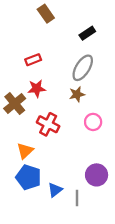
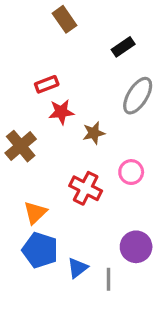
gray ellipse: (83, 68) -> (138, 96), moved
red star: (37, 89) -> (61, 112), moved
brown star: (77, 94) -> (94, 133), moved
red cross: (48, 124) -> (86, 188), moved

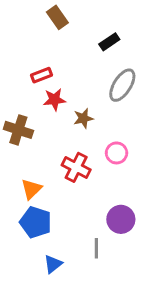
brown cross: (21, 146) -> (18, 130), turned -32
blue triangle: (78, 268) -> (53, 264), moved

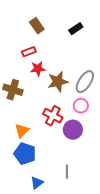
brown rectangle: (57, 17) -> (37, 26), moved
gray ellipse: (122, 85) -> (85, 82), moved
brown star: (83, 118) -> (58, 82), size x1.5
purple circle: (121, 219) -> (73, 130), moved

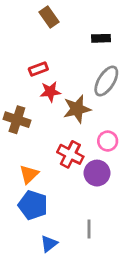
brown rectangle: (37, 26) -> (49, 17), moved
black rectangle: (76, 29) -> (101, 38), turned 32
gray ellipse: (85, 82) -> (106, 81), moved

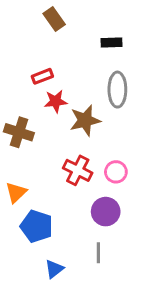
gray ellipse: (106, 81) -> (117, 90), turned -32
pink circle: (108, 141) -> (116, 172), moved
purple circle: (97, 173) -> (106, 212), moved
orange triangle: (29, 174) -> (16, 192), moved

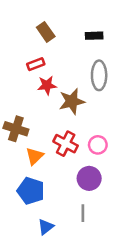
brown rectangle: (54, 19) -> (46, 32), moved
brown cross: (19, 132) -> (16, 129), moved
orange triangle: (16, 192) -> (35, 156), moved

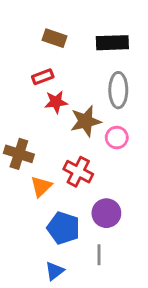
brown rectangle: (46, 32) -> (55, 38), turned -36
black rectangle: (94, 36) -> (112, 43), size x1.5
pink circle: (98, 145) -> (117, 138), moved
blue pentagon: (31, 191) -> (63, 228), moved

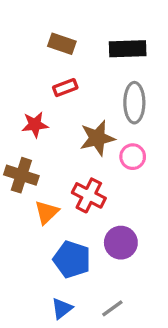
red rectangle: (43, 77) -> (65, 88), moved
red star: (56, 102) -> (35, 125), moved
gray line: (99, 255) -> (112, 308), moved, turned 54

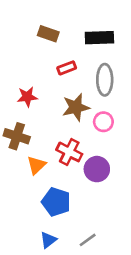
red rectangle: (65, 88) -> (67, 68), moved
purple circle: (121, 243) -> (97, 169), moved

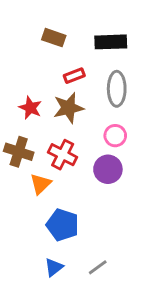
red star: (27, 97) -> (30, 108), turned 30
brown star: (76, 107) -> (68, 108), moved
red cross: (69, 152) -> (63, 155), moved
purple circle: (97, 169) -> (108, 169), moved

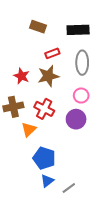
brown cross: (19, 152) -> (13, 107), turned -30
blue triangle: (54, 267) -> (47, 181), moved

